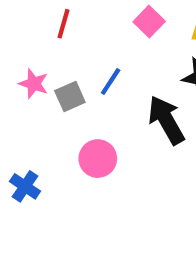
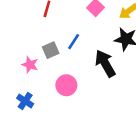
pink star: (34, 84) -> (30, 65), moved

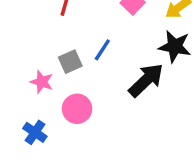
black arrow: (105, 63) -> (146, 80), turned 76
pink circle: (66, 85) -> (77, 109), moved

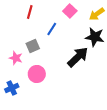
blue line: (102, 50) -> (52, 29), moved
blue cross: (35, 132) -> (12, 88), turned 32

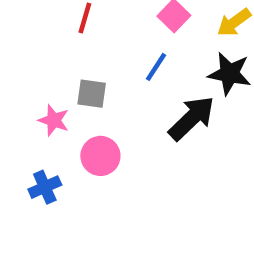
blue line: (52, 29) -> (156, 67), moved
gray square: (33, 46) -> (92, 94), turned 32

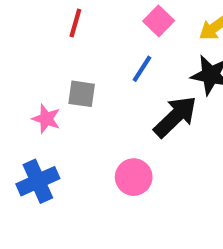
pink circle: (100, 156) -> (134, 177), moved
blue cross: (45, 187) -> (38, 181), size x1.4

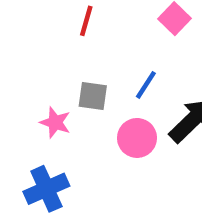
blue line: (142, 69) -> (146, 85), moved
pink circle: (134, 177) -> (137, 138), moved

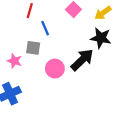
blue line: (146, 85) -> (45, 28), moved, turned -56

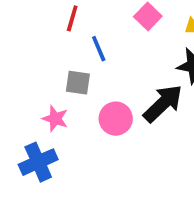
pink star: (14, 61) -> (55, 119), moved

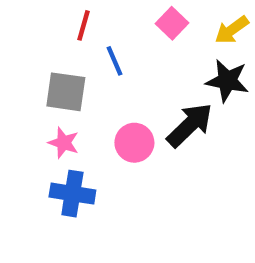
gray square: (78, 83) -> (66, 92), moved, size x1.4
blue cross: (38, 162) -> (72, 194), moved, turned 33

